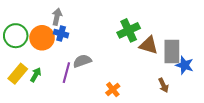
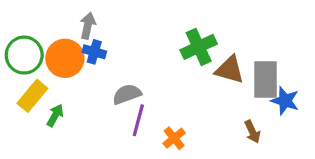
purple line: (66, 73) -> (138, 120), moved
yellow rectangle: (18, 74) -> (32, 96), moved

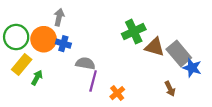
blue cross: (94, 52) -> (63, 44), moved
gray rectangle: (265, 80) -> (179, 54), turned -40
gray semicircle: (127, 94) -> (85, 63), turned 30

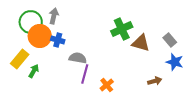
green circle: (16, 37) -> (31, 22), moved
gray rectangle: (179, 54) -> (170, 40), moved, size x0.6
brown arrow: (170, 89) -> (155, 81), turned -80

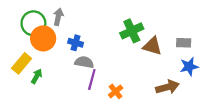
blue cross: (58, 40) -> (76, 43), moved
gray rectangle: (170, 40) -> (184, 43), turned -48
blue star: (175, 62) -> (189, 67), turned -30
brown arrow: (155, 81) -> (167, 87), size x1.5

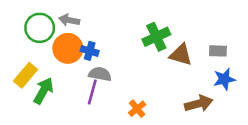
gray arrow: (58, 17) -> (69, 20), turned -91
orange circle: (43, 38) -> (68, 48), moved
green arrow: (37, 76) -> (43, 91), size x1.5
purple line: (92, 80) -> (92, 92), moved

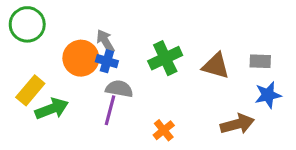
gray arrow: (69, 20) -> (105, 41), moved, turned 48
green circle: (40, 28) -> (27, 24), moved
green cross: (156, 37) -> (165, 58), moved
green arrow: (43, 91) -> (52, 109), turned 40

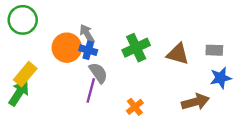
gray semicircle: (119, 89) -> (98, 73), turned 45
green arrow: (52, 109) -> (19, 93), moved, turned -36

